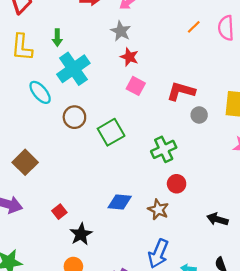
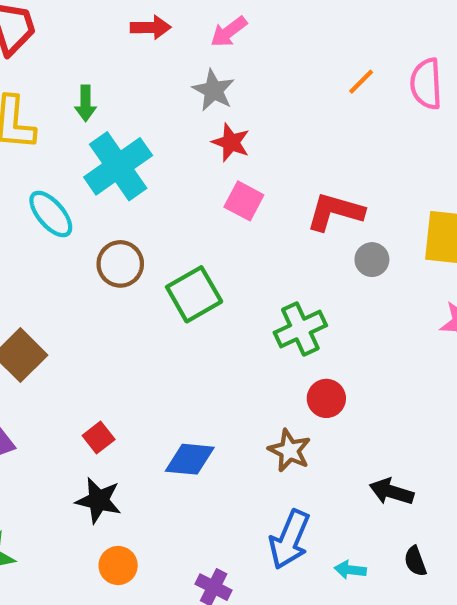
blue diamond: (120, 202) -> (190, 459), moved
red square: (59, 212) -> (99, 437), moved
black arrow: (217, 219) -> (391, 492), moved
black star: (81, 234) -> (99, 500), moved, turned -30

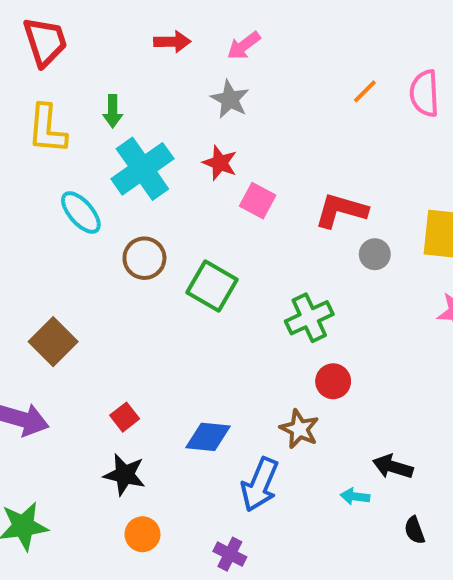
red star: (231, 142) -> (220, 163), moved
green square: (194, 294) -> (212, 286), turned -30
blue arrow: (289, 539) -> (260, 485), moved
cyan arrow: (350, 570) -> (355, 496), moved

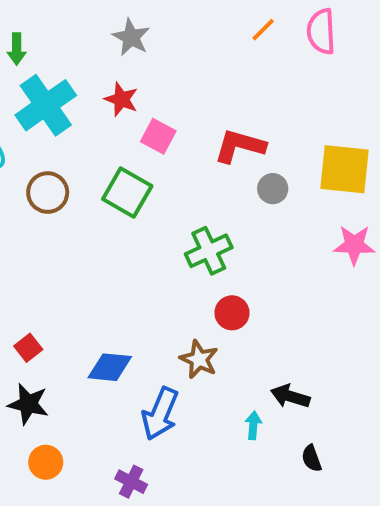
green square: (212, 286) -> (127, 193), moved
cyan arrow: (355, 496) -> (253, 425), turned 88

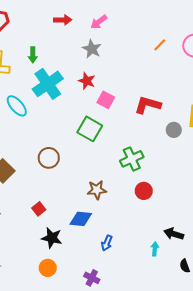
gray circle: (273, 189) -> (174, 130), moved
brown circle: (48, 193) -> (49, 158), moved
brown star: (199, 359) -> (97, 190), moved, turned -30
black star: (28, 404) -> (52, 238), moved
blue arrow: (160, 414) -> (107, 243), size x0.6

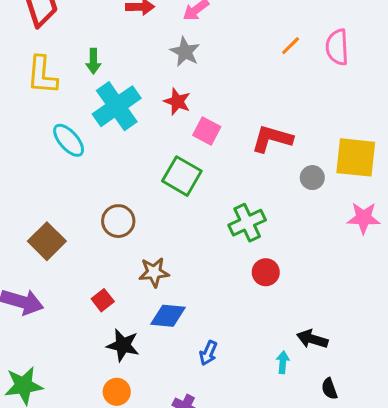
brown star: (97, 190) -> (154, 272), moved

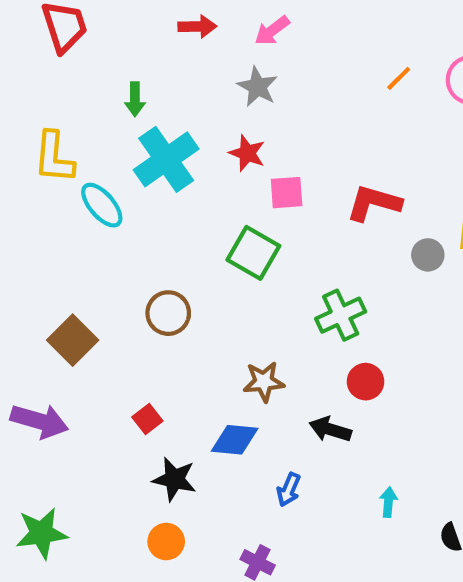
yellow L-shape: (42, 75) -> (54, 157), moved
pink square: (207, 131) -> (287, 193), turned -32
brown star: (154, 272) -> (264, 382), moved
black arrow: (312, 339) -> (330, 429), moved

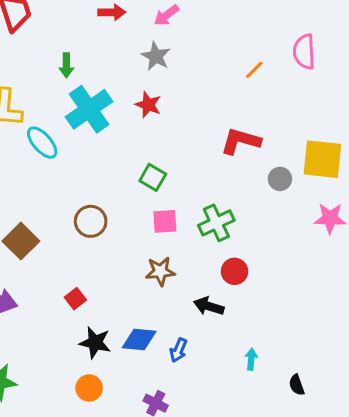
orange line: (399, 78) -> (254, 70), moved
pink square: (287, 193) -> (165, 221), moved
green square: (253, 253) -> (153, 177), size x0.7
blue diamond: (235, 440) -> (139, 340), moved

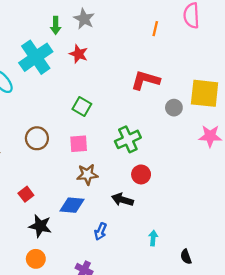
green arrow: (66, 65) -> (56, 25), moved
orange line: (254, 70) -> (155, 29), turned -32
pink square: (165, 221) -> (79, 144), moved
blue diamond: (139, 340) -> (72, 205), moved

